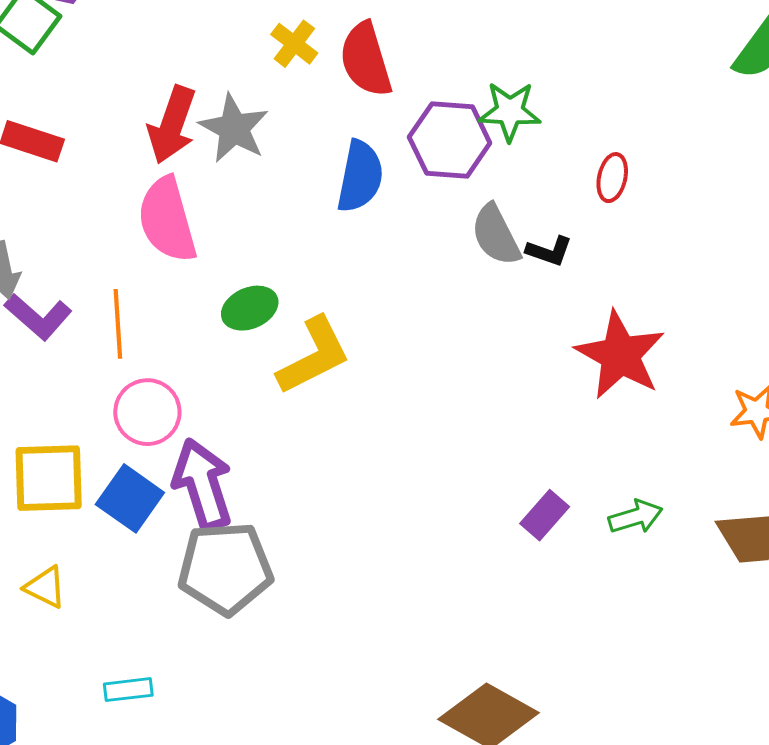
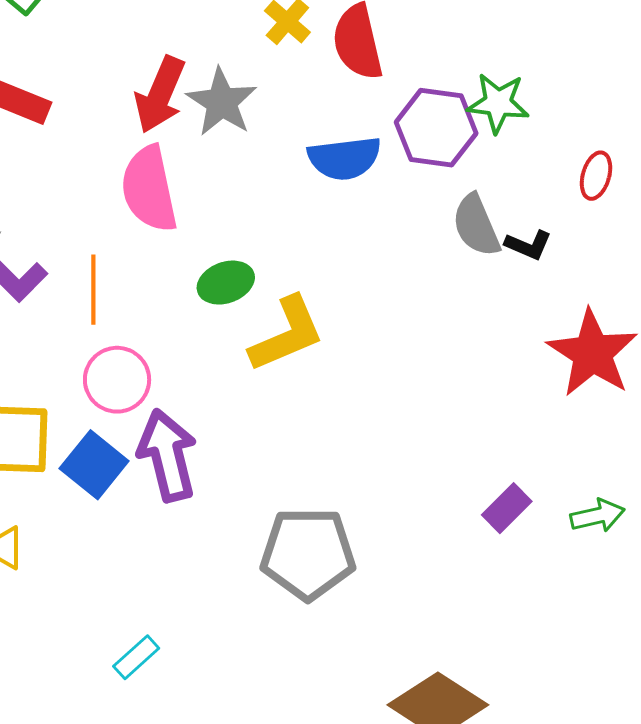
blue semicircle: (360, 176) -> (344, 158), turned 68
gray pentagon: (225, 568) -> (308, 554), moved
cyan rectangle: (128, 690) -> (136, 657), moved, turned -39

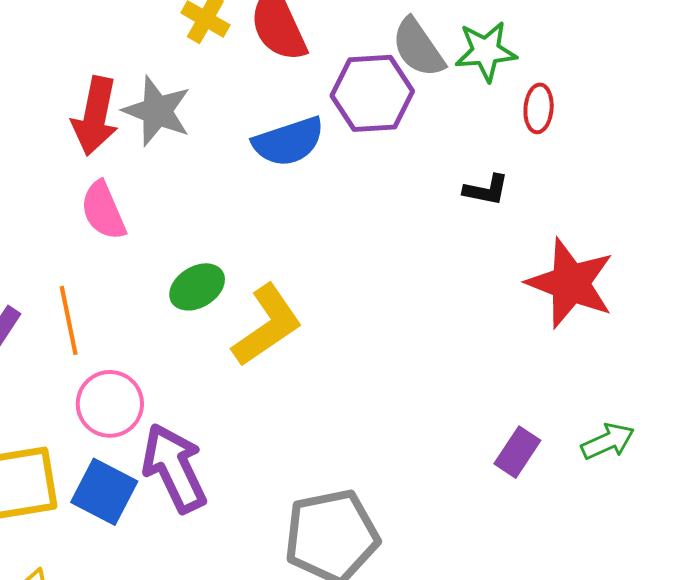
green star: (498, 103) -> (486, 51), moved
pink semicircle: (149, 189) -> (103, 211), size x0.7
gray semicircle: (476, 225) -> (418, 48), moved

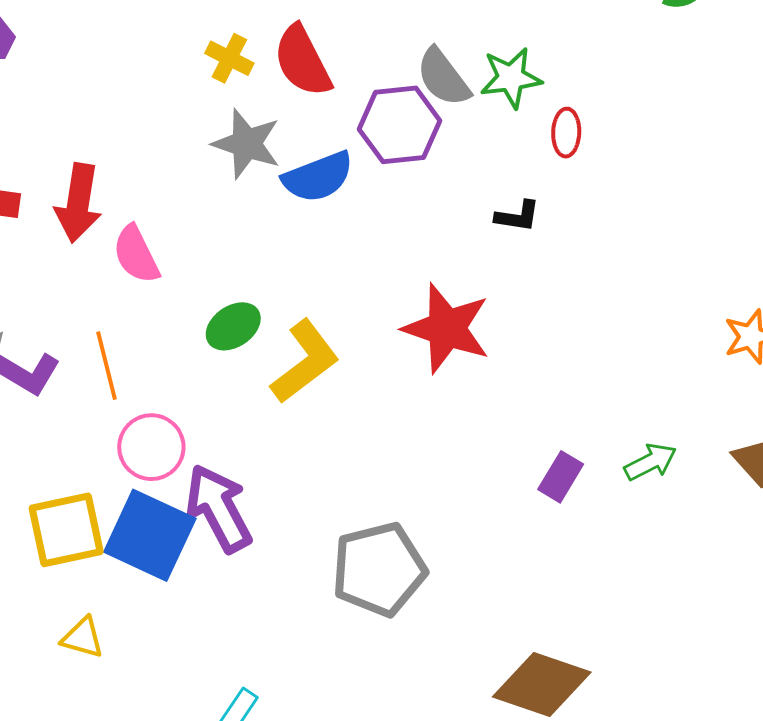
gray star: (157, 111) -> (247, 144), moved
red arrow: (95, 116) -> (78, 203), moved
red star: (570, 283) -> (447, 328), moved
blue square: (104, 492) -> (150, 535), size x1.4

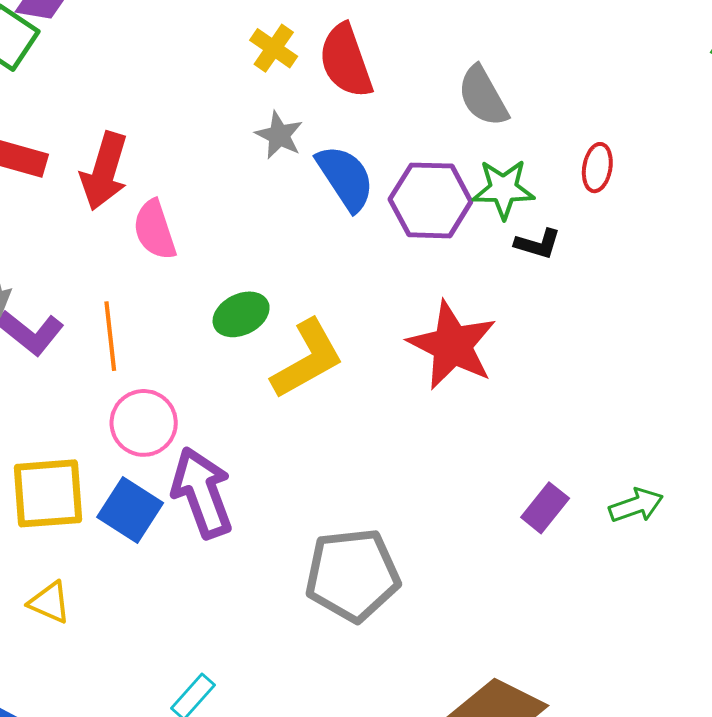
green star: (511, 78) -> (503, 189), moved
purple hexagon: (399, 125) -> (430, 200), moved
gray star: (247, 144) -> (279, 135), size x0.7
blue semicircle: (318, 177) -> (345, 178), turned -110
blue square: (150, 535) -> (130, 510), size x0.7

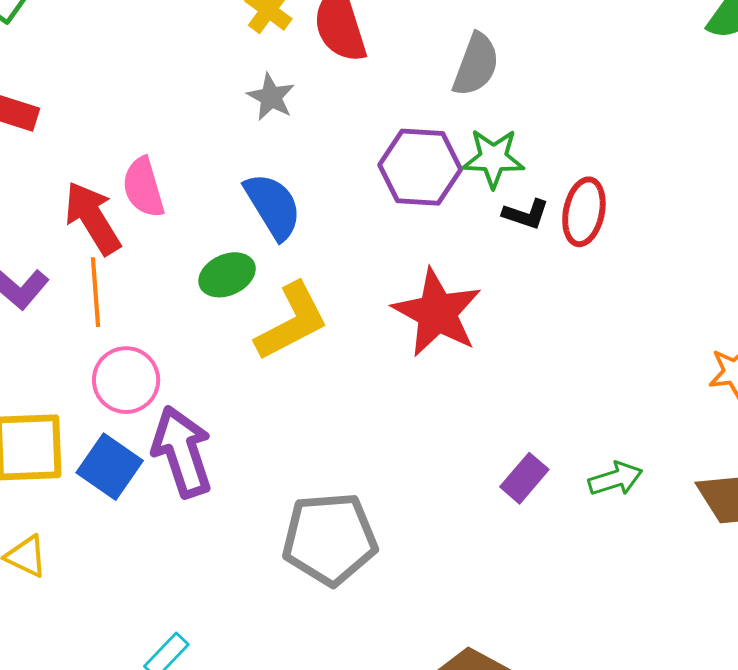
gray semicircle: (483, 96) -> (476, 65), turned -132
red ellipse: (597, 168) -> (584, 212), moved, size x1.4
red arrow: (104, 171) -> (93, 218), moved, turned 130
blue semicircle: (345, 178) -> (273, 206), moved

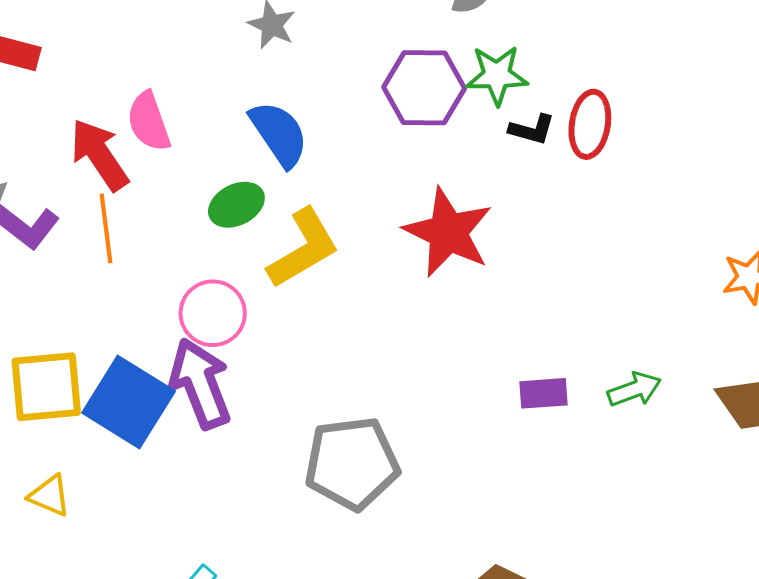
pink circle: (126, 380) -> (213, 313), moved
blue square: (110, 467) -> (129, 402), size x1.4
purple rectangle: (524, 478) -> (543, 393), turned 48

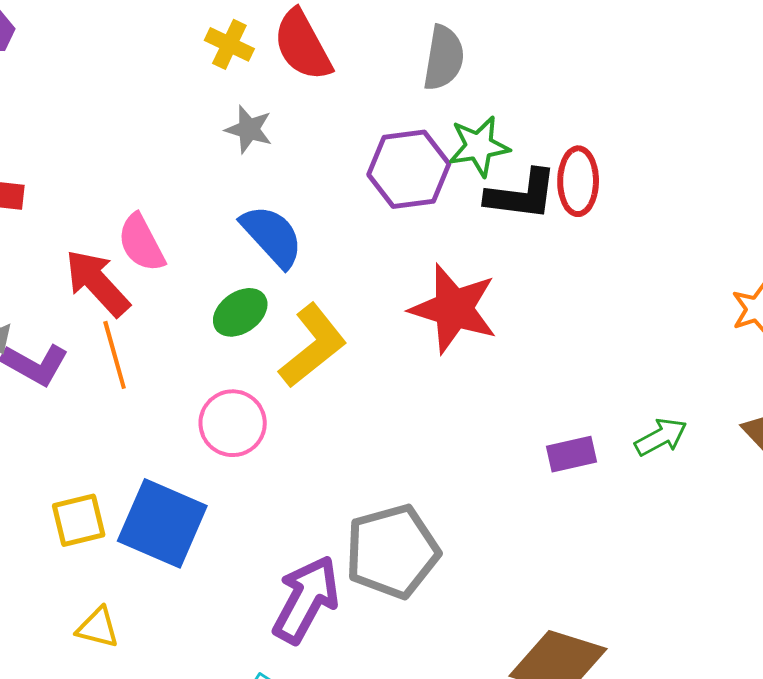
black L-shape: (532, 130) -> (522, 195), size x1.6
purple arrow: (200, 384) -> (306, 599), moved, turned 58
yellow square: (46, 387) -> (79, 520), size x0.7

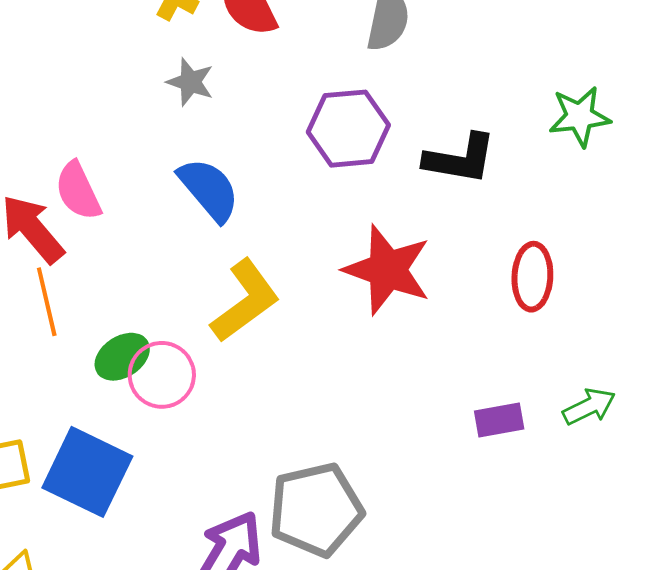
green star: (479, 146) -> (580, 116), moved
red ellipse: (578, 181) -> (532, 277), moved
green ellipse: (240, 312) -> (122, 357), moved

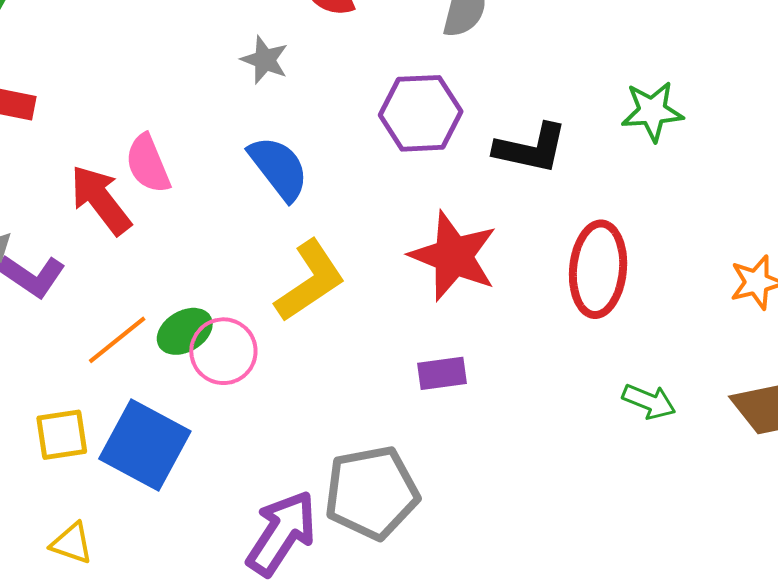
red ellipse: (532, 277) -> (598, 269), size x1.4
orange line: (47, 302) -> (117, 340), moved, turned 62
green arrow: (589, 407) -> (649, 402), turned 46
purple rectangle: (499, 420) -> (442, 373), moved

